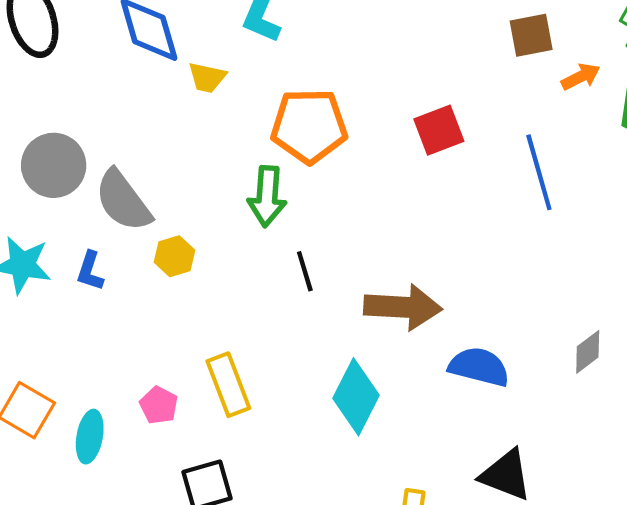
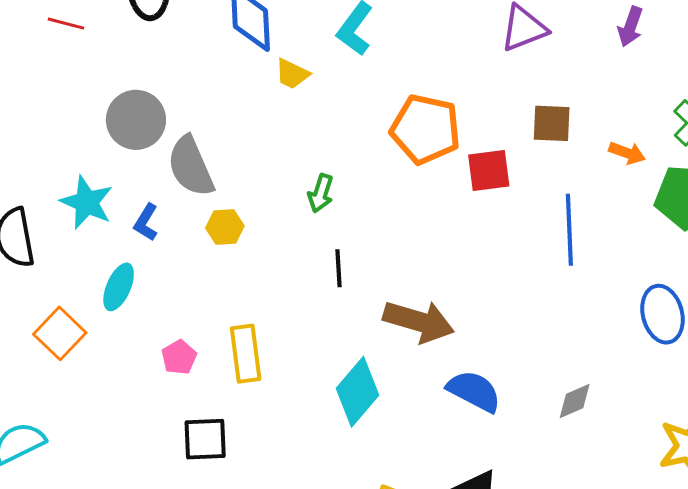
brown square: (531, 35) -> (552, 123), moved
orange arrow: (581, 77) -> (627, 153), turned 33
orange pentagon: (309, 126) -> (425, 129), moved
green arrow: (267, 196) -> (321, 193), size x0.7
cyan ellipse: (90, 437) -> (119, 287), moved

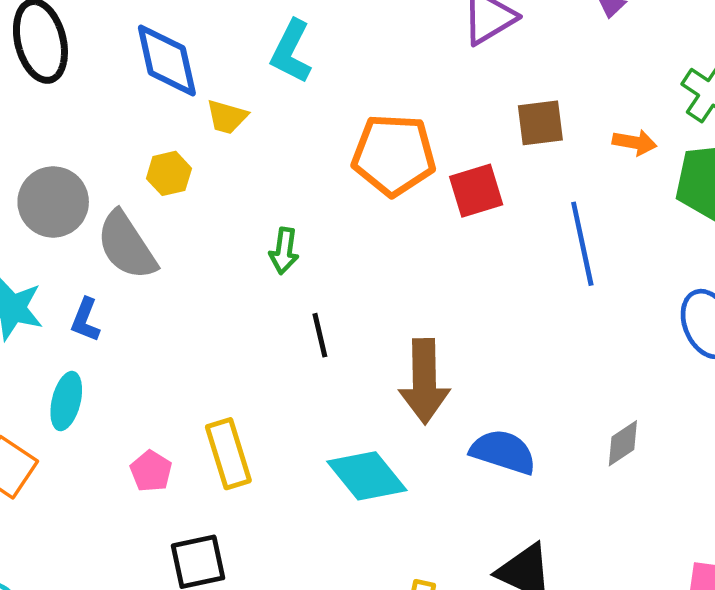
yellow hexagon: (225, 227) -> (169, 173), moved
brown arrow: (419, 321) -> (424, 381), turned 82
cyan diamond: (357, 392) -> (367, 476), turned -70

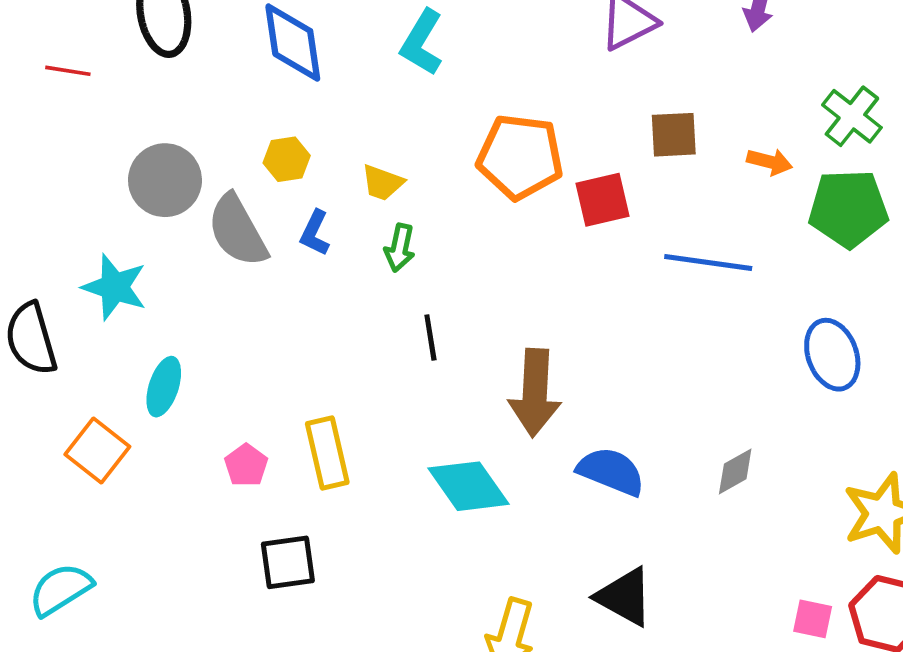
yellow trapezoid: (227, 117) -> (382, 183), moved
blue line: (582, 244) -> (708, 262), turned -74
blue L-shape: (85, 320) -> (315, 233), moved

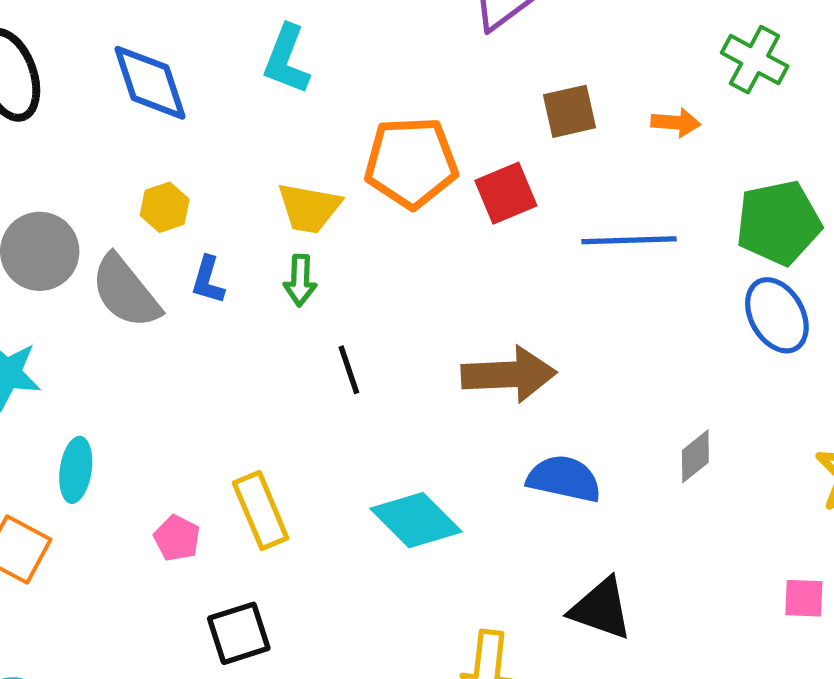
yellow trapezoid: (382, 183) -> (309, 208), moved, size x1.4
green pentagon: (848, 208) -> (778, 223), moved
brown arrow: (535, 393) -> (509, 374), moved, turned -86

